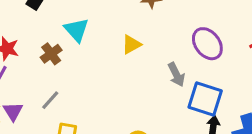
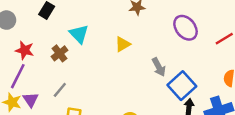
purple ellipse: (207, 44) -> (186, 28), moved
blue square: (205, 99) -> (182, 86), turned 32

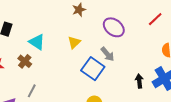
purple ellipse: (186, 28) -> (114, 27), moved
blue square: (182, 86) -> (93, 69), moved

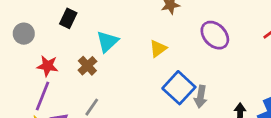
cyan triangle: (37, 42) -> (107, 42), turned 36
gray arrow: (107, 54) -> (201, 97), moved, turned 42

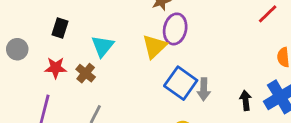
purple ellipse: (215, 35) -> (175, 29), moved, turned 64
yellow triangle: (158, 49) -> (154, 46), size x1.4
red star: (48, 66) -> (56, 68), moved

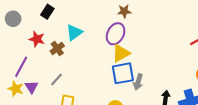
purple ellipse: (175, 29) -> (116, 34), moved
yellow triangle: (154, 46) -> (121, 53), moved
blue square: (181, 83) -> (123, 73), turned 30

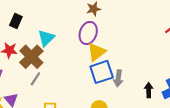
brown cross: (57, 49) -> (31, 57), size x1.6
gray line: (57, 80) -> (35, 79), moved

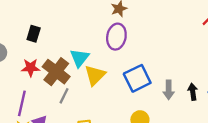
cyan triangle: (46, 38) -> (80, 58), moved
yellow triangle: (96, 52) -> (95, 75), moved
gray arrow: (118, 78) -> (169, 90), moved

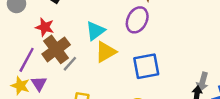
brown cross: (56, 72) -> (56, 49), moved
gray arrow: (169, 90) -> (202, 82), moved

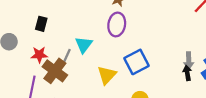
yellow triangle: (106, 52) -> (107, 75), moved
gray line: (70, 64) -> (67, 56), moved

